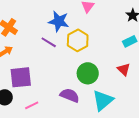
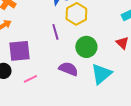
purple line: (49, 42) -> (55, 32), moved, turned 42

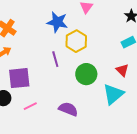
purple semicircle: (68, 69) -> (68, 109), moved
cyan triangle: (101, 74) -> (113, 94), moved

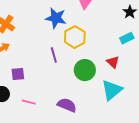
red triangle: (122, 70) -> (113, 62), moved
purple square: (19, 78) -> (18, 74), size x0.6
pink line: (30, 106) -> (29, 102), turned 40

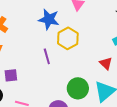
green circle: (85, 70) -> (78, 88), moved

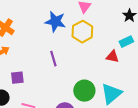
yellow hexagon: (68, 38) -> (82, 32), moved
red triangle: (106, 63) -> (112, 57), moved, turned -32

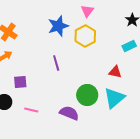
blue star: (55, 22) -> (58, 26), turned -30
red triangle: (112, 57) -> (115, 72), moved

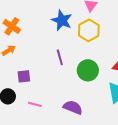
blue star: (58, 26) -> (62, 20), turned -30
green circle: (87, 95) -> (88, 70), moved

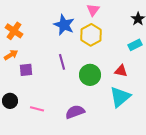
purple square: (24, 76) -> (26, 70), moved
purple semicircle: (73, 107) -> (75, 112), turned -42

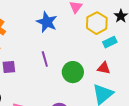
yellow hexagon: (91, 35) -> (97, 23), moved
cyan rectangle: (135, 45) -> (110, 42), moved

